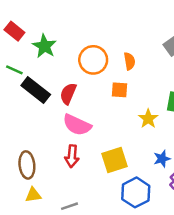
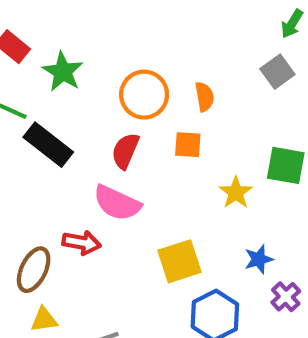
red semicircle: (68, 94) -> (125, 151), moved
red arrow: (72, 156) -> (82, 243), moved, turned -85
brown ellipse: (27, 165) -> (34, 270), turned 32

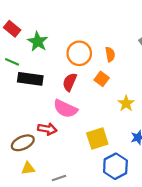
black rectangle: (48, 145) -> (30, 79), turned -30
orange square: (188, 145) -> (102, 79), turned 32
brown ellipse: (34, 270) -> (23, 143), turned 40

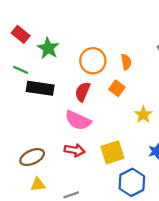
red arrow: (47, 129) -> (75, 150), moved

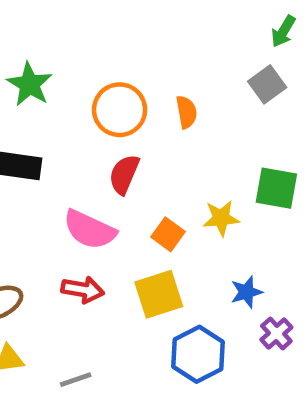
orange square: (117, 88) -> (168, 234), moved
red semicircle: (83, 92) -> (124, 174), moved
yellow star: (143, 115) -> (221, 218), turned 30

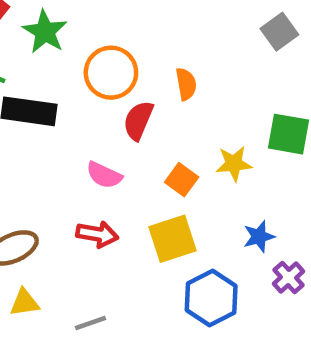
orange circle: (120, 110) -> (111, 73), moved
orange semicircle: (186, 112) -> (186, 84), moved
pink semicircle: (90, 230) -> (104, 175), size x0.7

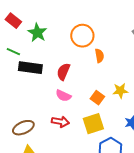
orange circle: (111, 73) -> (82, 36), moved
red semicircle: (138, 120) -> (63, 72), moved

